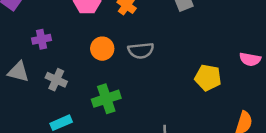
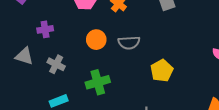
yellow pentagon: (208, 78) -> (162, 71), moved, turned 30

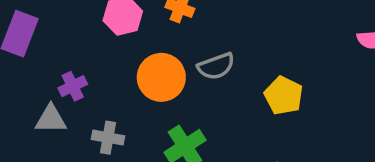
orange circle: (96, 40) -> (161, 77), size x1.4
gray triangle: (24, 56) -> (51, 119), moved

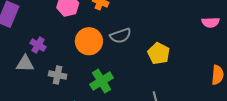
purple cross: (73, 86) -> (38, 45), turned -35

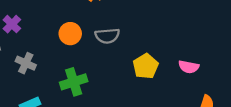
pink semicircle: (211, 22) -> (189, 67), moved
orange circle: (89, 41) -> (70, 34), size x0.7

